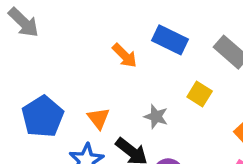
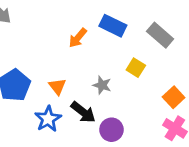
orange arrow: (125, 56) -> (78, 38), turned 85

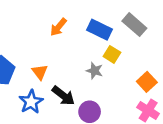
blue rectangle: (113, 26) -> (100, 30), moved
gray star: (102, 85) -> (95, 71), moved

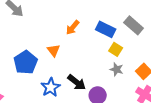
gray star: (95, 71) -> (117, 69), moved
orange triangle: (40, 72) -> (54, 50), moved

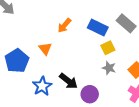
yellow square: (116, 49) -> (108, 48), turned 32

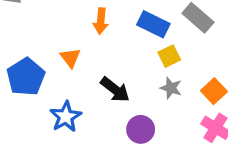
orange arrow: (64, 25) -> (101, 21), turned -35
black arrow: (68, 81) -> (115, 90), moved

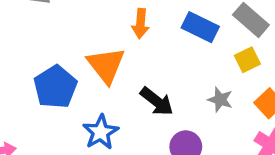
yellow square: (169, 56) -> (247, 60), moved
orange triangle: (70, 58) -> (106, 65), size x1.6

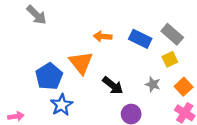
orange arrow: (140, 24) -> (103, 36), turned 90
blue star: (101, 132) -> (62, 105), moved

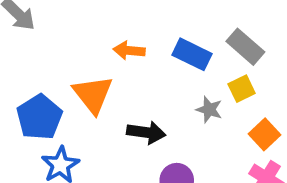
gray star: (153, 84) -> (209, 110), moved
black arrow: (113, 86) -> (146, 132), turned -30

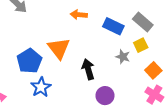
orange arrow: (129, 50) -> (79, 15), moved
black arrow: (146, 132) -> (88, 69), turned -114

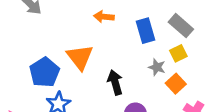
blue rectangle: (113, 26) -> (146, 31), turned 48
orange square: (153, 70) -> (176, 84), moved

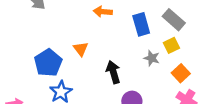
orange triangle: (80, 57) -> (81, 49), size x0.6
orange square: (176, 84) -> (181, 73), moved

